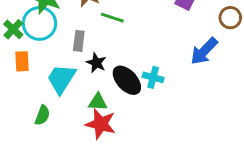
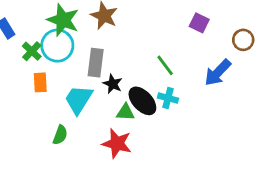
green line: (112, 18) -> (165, 65), moved, turned 35
gray rectangle: (79, 41) -> (96, 63), size x1.4
green triangle: (98, 102) -> (125, 112), moved

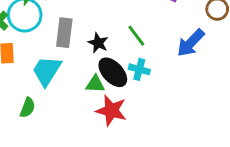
black star: (113, 84) -> (98, 43), moved
red star: (117, 143) -> (111, 111), moved

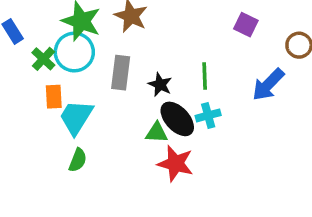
green line: (136, 36) -> (205, 76), turned 35
cyan cross: (139, 69) -> (208, 115), turned -30
cyan trapezoid: (47, 71) -> (76, 117), moved

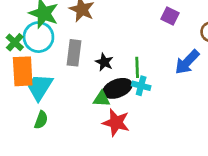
green line: (205, 76) -> (137, 67), moved
orange rectangle: (54, 97) -> (23, 71), size x1.6
cyan cross: (208, 115) -> (141, 86), turned 30
black ellipse: (177, 119) -> (117, 88), turned -68

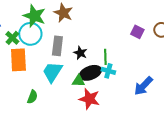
purple square: (170, 16) -> (137, 32), moved
blue arrow: (187, 62) -> (143, 86), moved
cyan trapezoid: (40, 87) -> (52, 72), moved

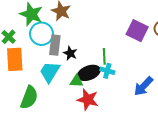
purple square: (137, 32) -> (137, 31), size x1.5
cyan circle: (30, 34) -> (41, 34), moved
black star: (80, 53) -> (70, 53), moved
green semicircle: (32, 97) -> (29, 98), size x1.6

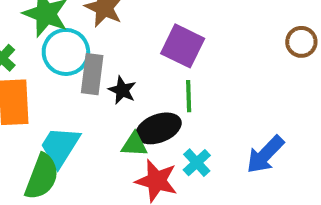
purple square: (137, 31) -> (183, 46), moved
cyan cross: (107, 71) -> (197, 163), moved, turned 32
cyan trapezoid: (50, 72) -> (60, 147), moved

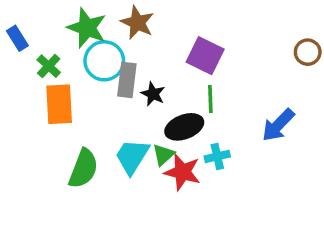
green triangle: (134, 145) -> (163, 155), moved, turned -45
cyan trapezoid: (60, 147) -> (132, 156), moved
blue arrow: (265, 155) -> (278, 125), moved
cyan cross: (197, 163) -> (217, 156), turned 30

